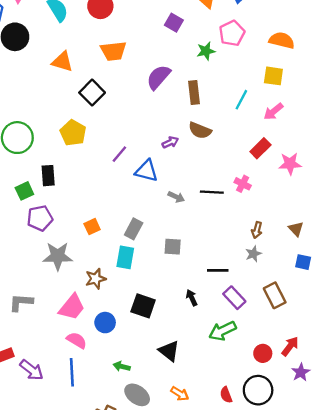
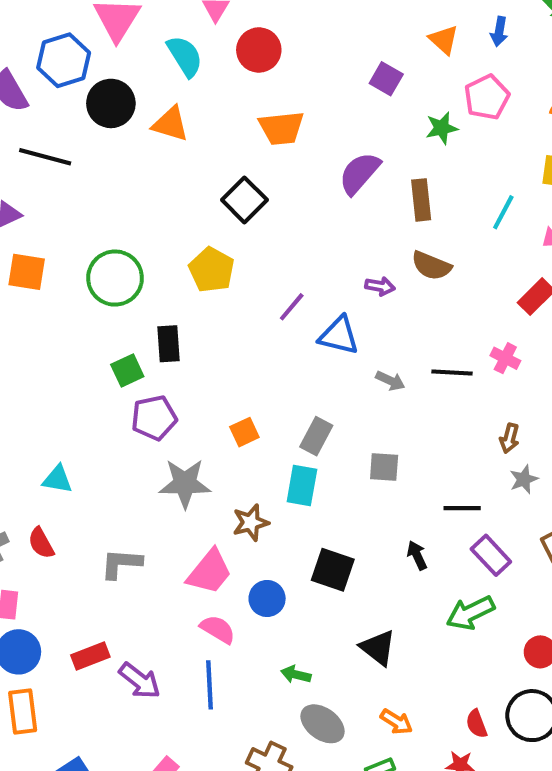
orange triangle: (62, 62) -> (170, 124), moved
purple arrow: (170, 142) -> (380, 286), turned 35
brown arrow: (257, 230) -> (509, 438), moved

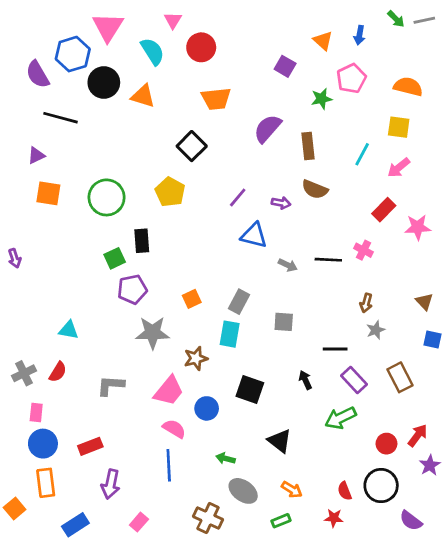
purple line: (292, 307) -> (238, 197), moved
red semicircle: (41, 543) -> (58, 372), turned -120
purple arrow: (140, 681) -> (111, 484), moved, turned 64

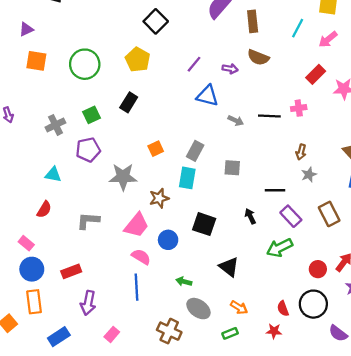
black rectangle: (142, 241) -> (129, 102), moved, turned 36
pink cross: (363, 250) -> (299, 108), turned -35
purple pentagon: (132, 289) -> (88, 150), moved
gray cross: (24, 373) -> (55, 125), moved
pink rectangle: (36, 412) -> (26, 243), turned -56

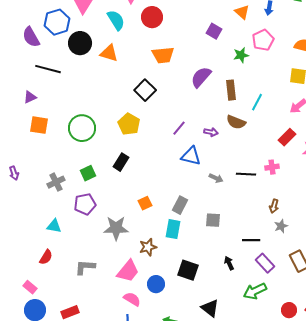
cyan line: (298, 28) -> (257, 102), moved

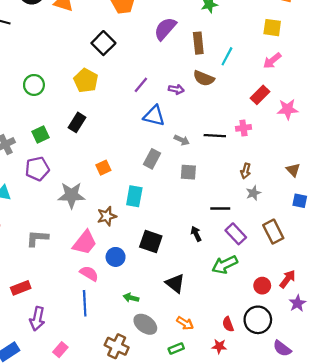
green circle: (82, 128) -> (34, 85), size x0.7
gray rectangle: (180, 205) -> (152, 159), moved
gray square: (213, 220) -> (188, 172), moved

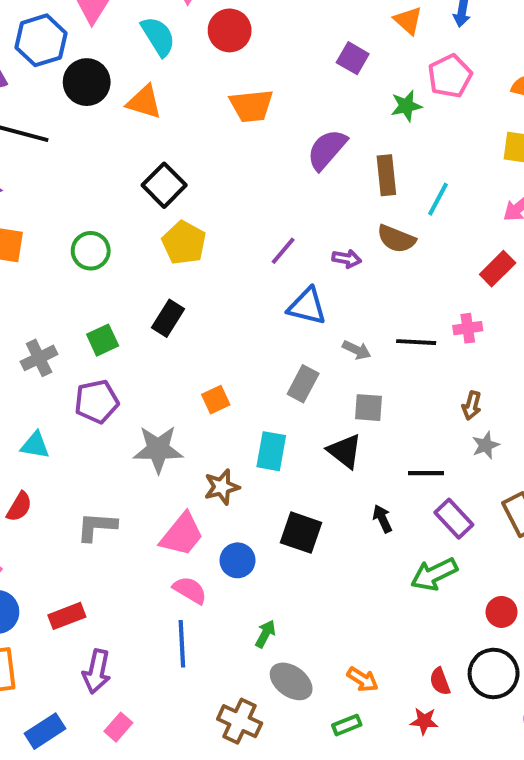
black square: (103, 43) -> (164, 185), moved
black triangle: (175, 283) -> (345, 451), moved
green arrow: (131, 298) -> (265, 634), turned 104
pink rectangle: (60, 350) -> (118, 727), moved

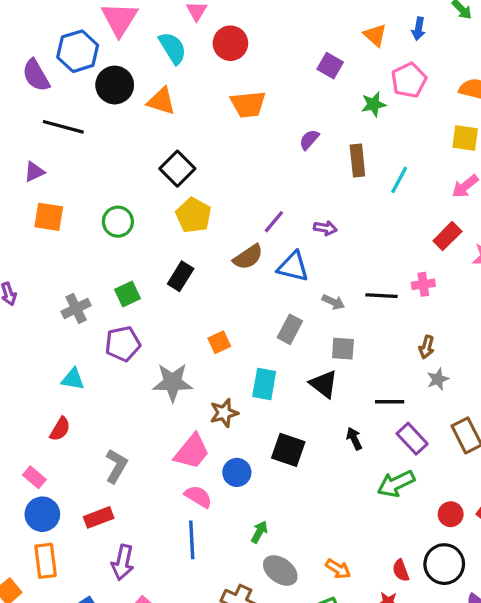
purple semicircle: (327, 150) -> (309, 140), size x0.6
brown semicircle: (396, 239) -> (248, 257), moved, turned -56
gray L-shape: (97, 527) -> (116, 466), moved, turned 116

